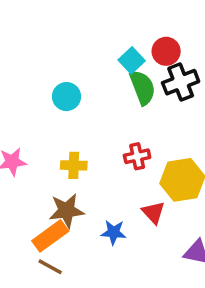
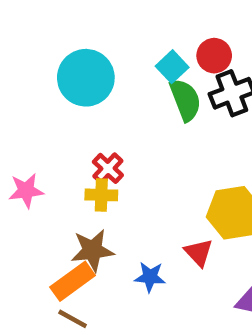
cyan circle: (66, 97) -> (86, 78), moved, size x1.6
red cross: (137, 156) -> (108, 168), moved, turned -35

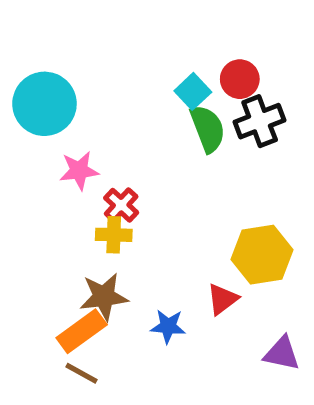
cyan circle: (86, 78) -> (44, 104), moved
pink star: (26, 191) -> (79, 171), moved
red triangle: (199, 253) -> (222, 299), turned 36

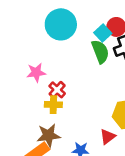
cyan square: (193, 91) -> (103, 33), moved
cyan circle: (44, 104) -> (61, 24), moved

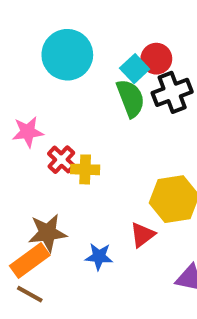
yellow cross: (53, 105) -> (85, 169), moved

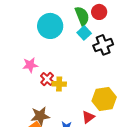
red circle: (156, 59) -> (99, 12), moved
green semicircle: (131, 98) -> (82, 16), moved

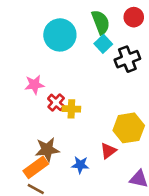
red circle: (99, 12) -> (134, 17), moved

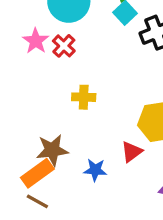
pink star: (34, 85) -> (36, 41), moved, turned -30
red cross: (56, 102) -> (64, 46), moved

